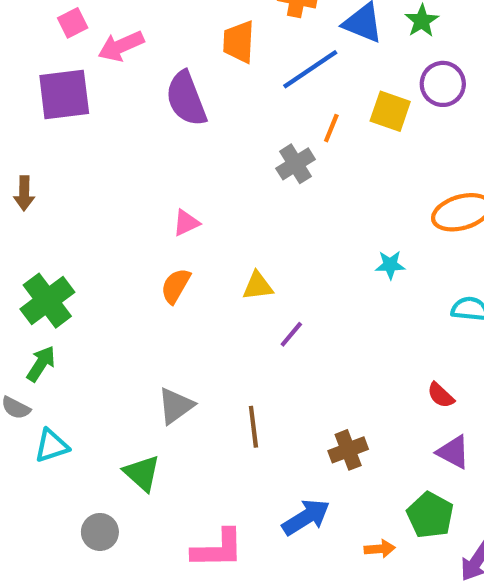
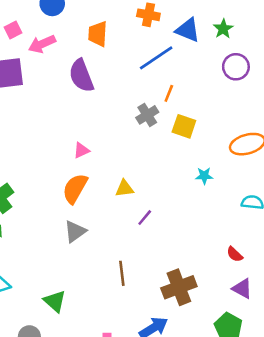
orange trapezoid: (239, 42) -> (98, 34), moved
yellow square: (390, 111) -> (184, 126), moved
orange semicircle: (176, 286) -> (75, 188), size x1.4
gray triangle: (176, 406) -> (75, 232), moved
brown cross: (348, 450) -> (179, 287), size x1.5

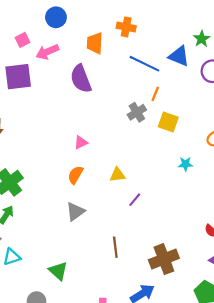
orange cross: (148, 15) -> (126, 27), moved
blue triangle: (188, 30) -> (179, 56), moved
blue line: (156, 58) -> (144, 64), turned 60
orange semicircle: (75, 188) -> (75, 175), size x0.7

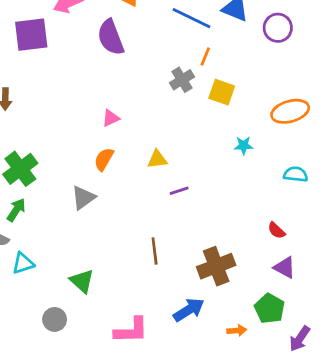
purple line: (135, 200) -> (179, 191), turned 32
gray triangle: (75, 212) -> (83, 198), moved

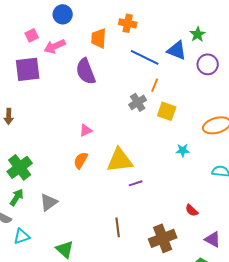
yellow triangle: (157, 159) -> (120, 160), size x1.8
gray triangle: (83, 198) -> (49, 202), moved
red semicircle: (276, 230) -> (192, 210), moved

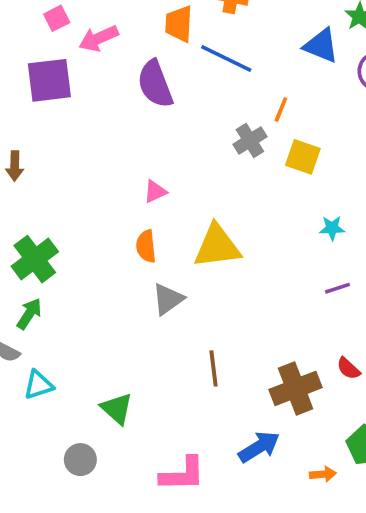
blue line: (145, 57) -> (226, 58), moved
orange semicircle: (81, 160) -> (146, 246), turned -36
purple line: (136, 183) -> (337, 288), moved
gray triangle: (49, 202) -> (168, 299), moved
red semicircle: (192, 210) -> (348, 368), moved

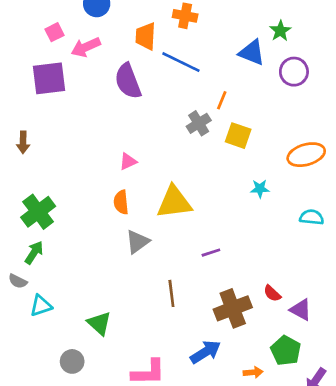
purple line: (337, 288) -> (211, 253), moved

